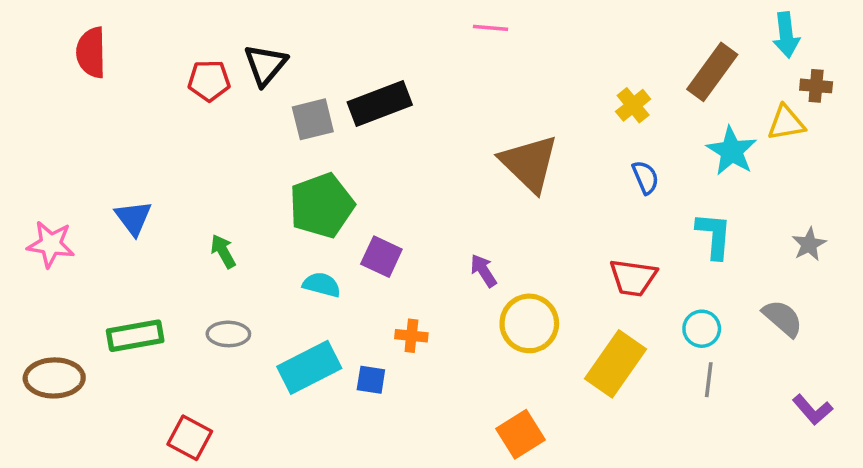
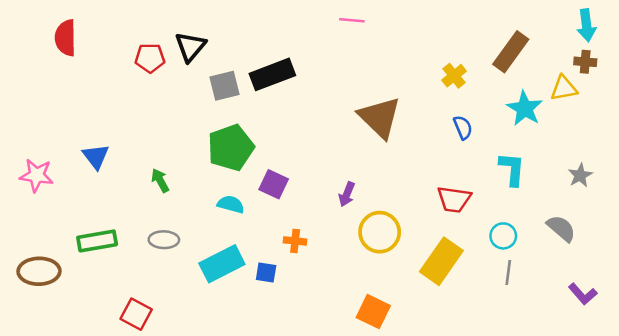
cyan arrow: (786, 35) -> (586, 25), moved
purple arrow: (484, 271) -> (347, 194), turned -125
orange square: (520, 434) -> (373, 312), turned -32

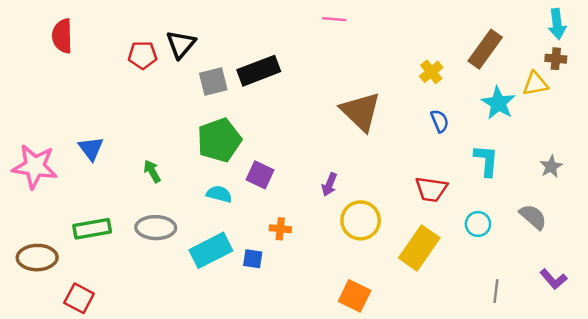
pink star: (36, 175) -> (35, 166), size x1.4
gray ellipse: (164, 240) -> (156, 228), size x1.4
gray line: (508, 272) -> (496, 291), moved
red square: (136, 314) -> (79, 298), moved

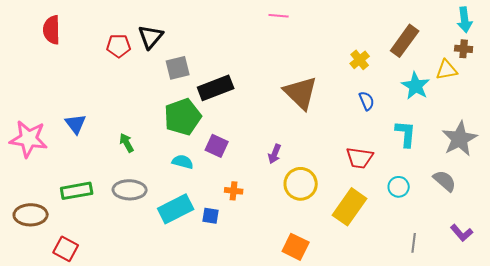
black rectangle: (259, 71) -> (216, 88), moved
gray star: (551, 166) -> (460, 139), size x1.8

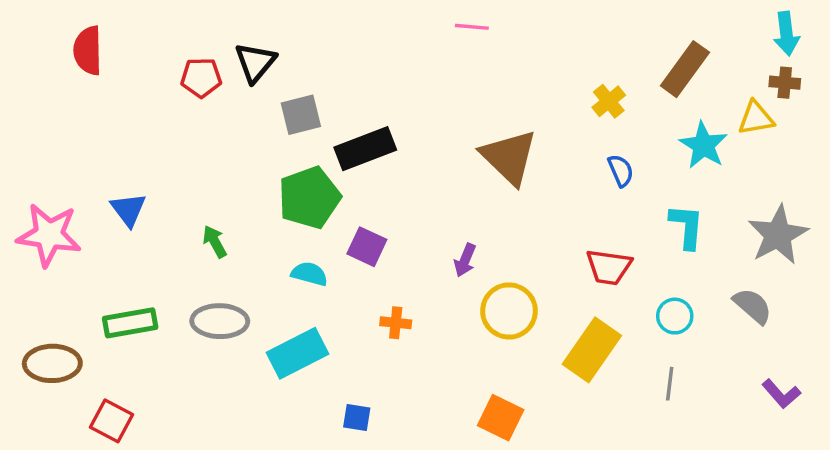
blue square: (211, 216) -> (357, 418), moved
gray line: (414, 243) -> (670, 384), moved

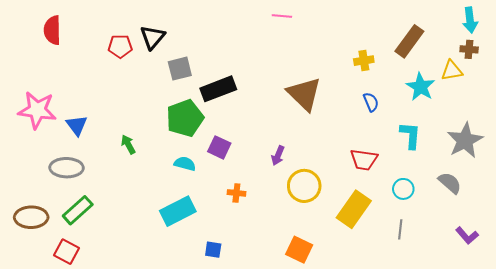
yellow cross: (609, 101) -> (364, 61), turned 30
pink star: (49, 235) -> (37, 110), moved
gray ellipse: (220, 321) -> (67, 168), moved
green rectangle: (130, 323) -> (78, 210), moved, turned -32

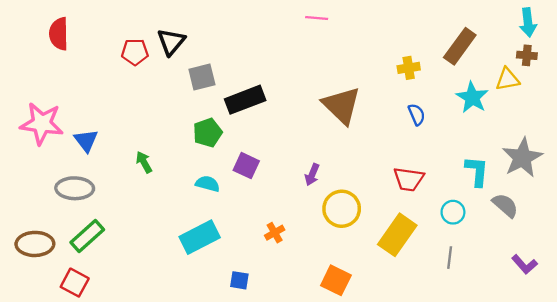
green pentagon: (185, 118) -> (208, 133), size x0.7
cyan L-shape: (410, 135) -> (477, 171), moved
orange cross: (236, 193) -> (275, 233), moved, turned -36

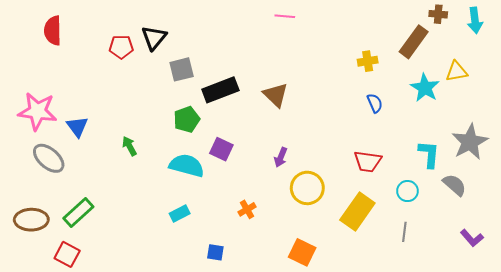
brown cross: (527, 55) -> (438, 14), moved
brown triangle: (342, 105) -> (276, 95), moved, size x0.7
cyan semicircle: (208, 184) -> (187, 165), size x1.6
gray ellipse: (75, 188) -> (49, 158), moved, turned 40
cyan rectangle: (200, 237) -> (180, 214), size x0.6

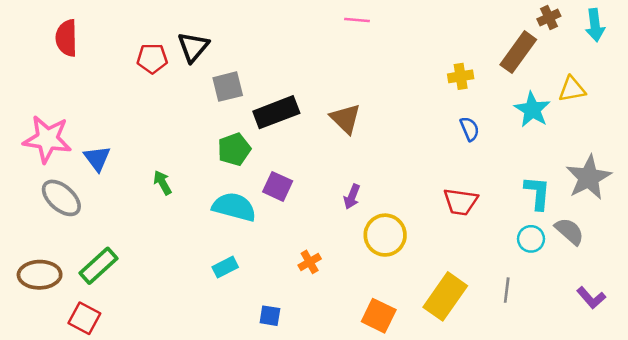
brown cross: (438, 14) -> (549, 17), turned -30
cyan circle: (407, 191) -> (531, 239), moved
yellow rectangle: (357, 211) -> (445, 296), moved

